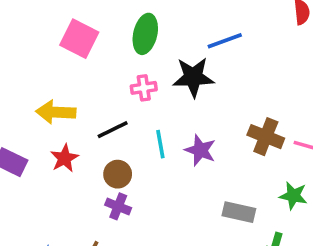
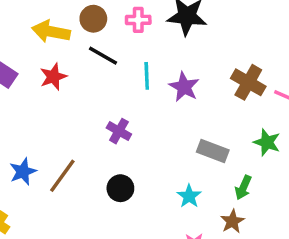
black line: (113, 130) -> (103, 56), turned 48
brown circle: (118, 174) -> (93, 19), moved
purple cross: (118, 206) -> (119, 131), moved

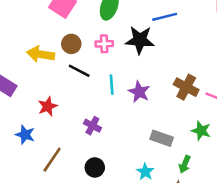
red star: (53, 77) -> (48, 106), moved
blue star: (23, 172) -> (25, 135), moved, turned -30

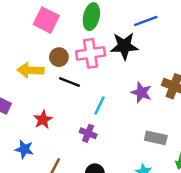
pink cross: (104, 44) -> (91, 53), size x1.6
cyan line: (112, 85) -> (99, 105), moved, turned 36
purple star: (139, 92) -> (141, 92), moved

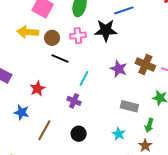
pink cross: (91, 53) -> (78, 36), size x0.7
yellow arrow: (31, 70) -> (28, 32), moved

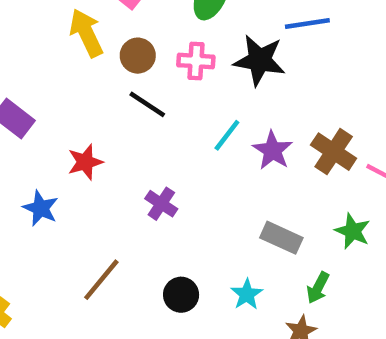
yellow arrow: (28, 32) -> (86, 33), turned 50
cyan line: (84, 78) -> (227, 135), moved
brown line: (44, 130) -> (101, 280), moved
black circle: (79, 134) -> (181, 295), moved

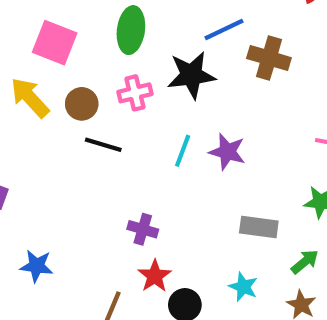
brown cross: (334, 152) -> (269, 58), moved
red star: (85, 162) -> (155, 276), moved
green arrow: (318, 288) -> (305, 262), turned -140

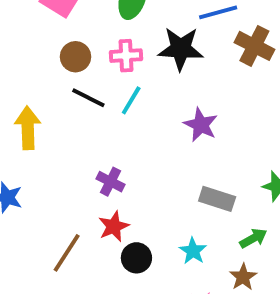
yellow arrow: (30, 98) -> (28, 128), moved, turned 30
cyan line: (183, 151) -> (131, 100), moved

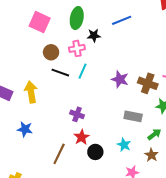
brown cross: (254, 46) -> (148, 83), moved
black star: (181, 49) -> (94, 35), moved, size x0.6

